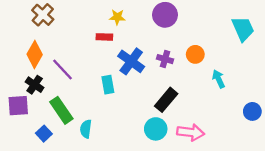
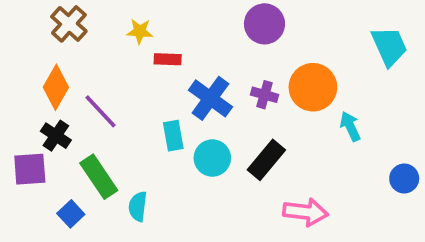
yellow star: (117, 17) -> (140, 31), moved
orange circle: (195, 54) -> (313, 87), size x1.6
cyan circle: (156, 129) -> (212, 158), moved

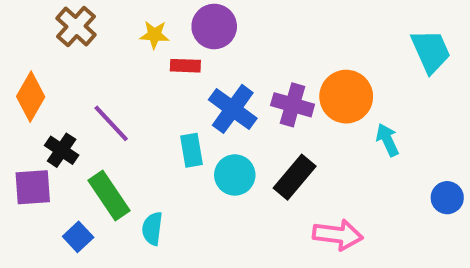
purple circle: (264, 24) -> (214, 26), moved
orange diamond: (56, 87) -> (31, 97), moved
purple cross: (264, 95) -> (293, 105), size x1.4

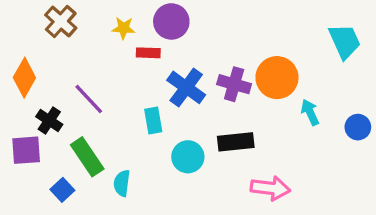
cyan circle: (235, 175) -> (188, 157), moved
black rectangle: (295, 177) -> (236, 142), turned 44
blue circle: (447, 198) -> (358, 127), moved

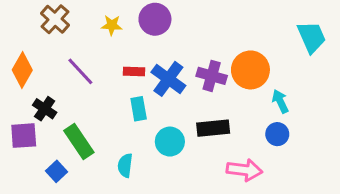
red rectangle: (148, 53) -> (134, 71), moved
purple line: (89, 99) -> (80, 71), moved
blue circle: (358, 127) -> (277, 134), moved
cyan semicircle: (122, 183) -> (125, 165), moved

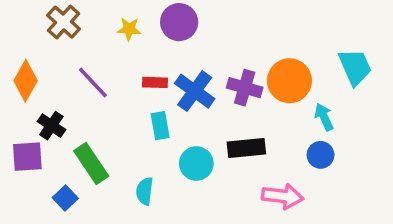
cyan trapezoid: (312, 37) -> (355, 67), moved

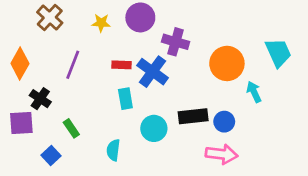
purple line: (93, 82) -> (73, 65), turned 64
purple cross: (245, 88) -> (176, 42), moved
blue circle: (321, 155) -> (224, 122), moved
green rectangle: (91, 164) -> (71, 128), size x0.6

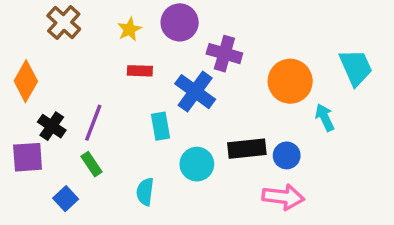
yellow star: (101, 23) -> (129, 29), turned -30
purple line: (73, 65) -> (93, 123), moved
red rectangle: (121, 65) -> (140, 71), moved

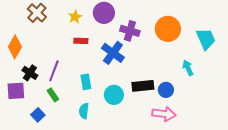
orange circle: (290, 81) -> (168, 29), moved
cyan rectangle: (161, 126) -> (86, 82), moved

